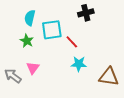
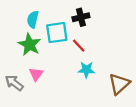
black cross: (86, 13) -> (81, 17), moved
green star: (27, 41) -> (29, 45), size x1.5
brown triangle: (109, 77) -> (119, 84), turned -50

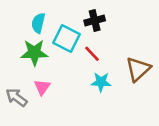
cyan square: (57, 33) -> (66, 38), turned 35
green star: (29, 45) -> (34, 53), turned -30
brown triangle: (119, 84) -> (138, 69), moved

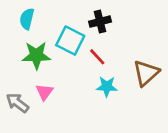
cyan semicircle: (38, 23) -> (27, 19), moved

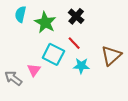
black cross: (100, 22) -> (76, 16), turned -35
cyan square: (70, 41) -> (53, 54), moved
green star: (36, 55) -> (45, 22), moved, turned 30

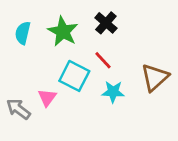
cyan semicircle: (20, 14) -> (23, 33), moved

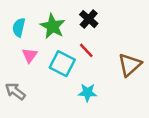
cyan star: (113, 92) -> (87, 93), moved
pink triangle: (47, 98) -> (30, 55), moved

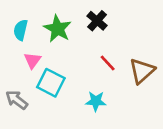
red line: (86, 50) -> (108, 63), moved
cyan square: (62, 64) -> (51, 83), moved

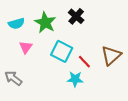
cyan semicircle: (21, 30) -> (16, 24), turned -119
red line: (108, 63) -> (84, 62), moved
cyan square: (51, 83) -> (62, 51), moved

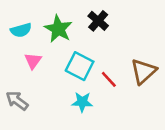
cyan star: (75, 79) -> (82, 102), moved

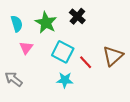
cyan semicircle: (21, 30) -> (17, 24), turned -91

